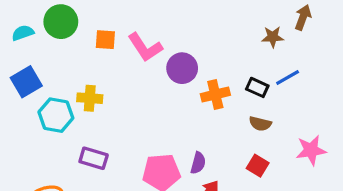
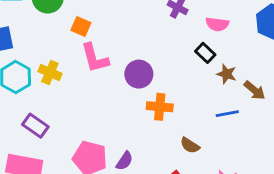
brown arrow: (303, 17) -> (255, 90), moved, turned 90
pink L-shape: (145, 47) -> (95, 58), moved
black rectangle: (257, 87) -> (205, 53), moved

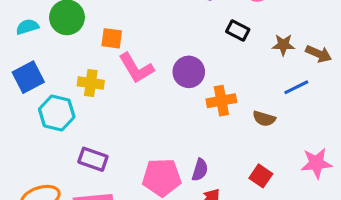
black rectangle: (205, 53) -> (238, 30), moved
yellow cross: (50, 73) -> (91, 83), moved
brown semicircle: (190, 145) -> (264, 119), moved

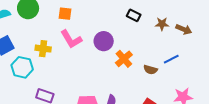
orange square: (112, 38) -> (65, 14), moved
blue line: (296, 87) -> (171, 59), moved
orange cross: (221, 101) -> (124, 59), turned -30

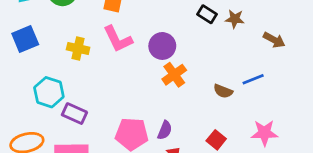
brown star: (162, 24) -> (235, 19), moved
orange cross: (124, 59) -> (174, 75), moved
cyan hexagon: (22, 67) -> (49, 92), moved

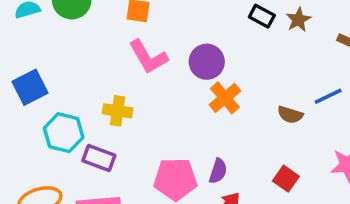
brown star: (235, 19) -> (298, 20), turned -30
blue square: (25, 39) -> (30, 87), moved
yellow cross: (78, 48) -> (118, 111), moved

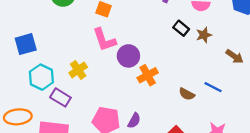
purple circle: (207, 62) -> (128, 56), moved
blue line: (328, 96) -> (213, 87), turned 42
yellow cross: (118, 111) -> (78, 70), turned 36

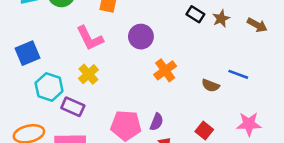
pink L-shape: (104, 40) -> (90, 38), moved
purple circle: (128, 56) -> (141, 37), moved
brown arrow: (235, 56) -> (257, 25), moved

